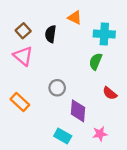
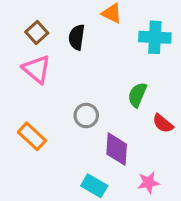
green semicircle: (96, 61) -> (137, 95), moved

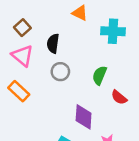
black semicircle: (77, 37) -> (53, 43), moved
gray circle: (86, 116) -> (60, 72), moved
orange rectangle: (32, 136) -> (19, 91), moved

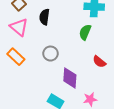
gray circle: (60, 72) -> (51, 54), moved
green semicircle: (100, 75) -> (85, 32), moved

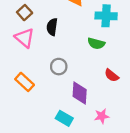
green semicircle: (85, 32) -> (96, 43), turned -98
orange rectangle: (16, 57) -> (25, 82), moved

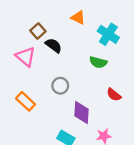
brown square: (25, 13) -> (38, 31), moved
cyan cross: (106, 16) -> (108, 34), turned 30
black semicircle: (52, 27) -> (54, 45), turned 119

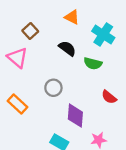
black semicircle: (54, 45) -> (67, 48), moved

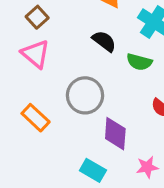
brown square: (30, 31) -> (37, 17), moved
gray circle: (53, 88) -> (85, 95), size x1.5

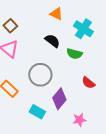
purple diamond: (115, 134) -> (59, 99), turned 35
cyan rectangle: (93, 170) -> (37, 112), moved

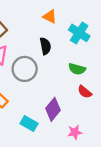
black semicircle: (52, 41) -> (45, 46), turned 42
green semicircle: (74, 54) -> (77, 69), moved
gray circle: (40, 75) -> (25, 69), moved

